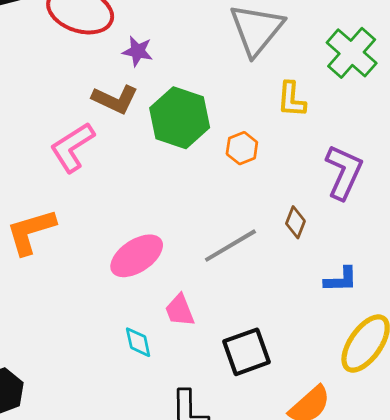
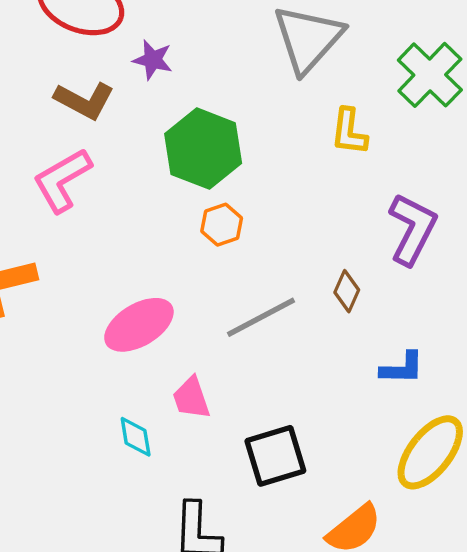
brown L-shape: (115, 99) -> (84, 100), moved
orange hexagon: (242, 148) -> (222, 225), moved

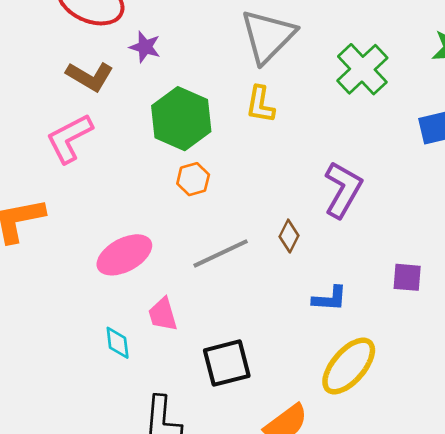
yellow L-shape: (349, 132) -> (260, 104), moved

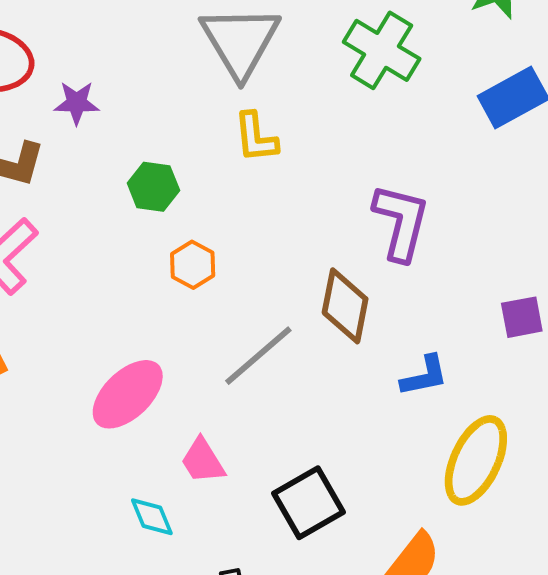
green hexagon: (181, 119) -> (153, 187), size x0.6
brown diamond: (289, 236) -> (345, 306), size x1.6

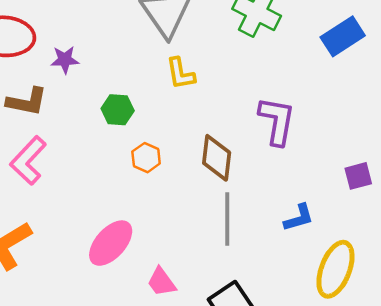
brown diamond: (345, 306) -> (217, 158), moved
gray line: (258, 356) -> (227, 219), moved, turned -45

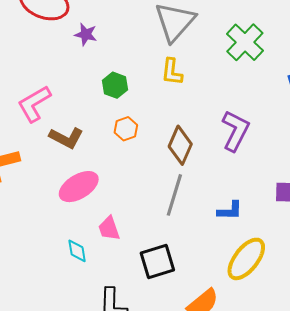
brown L-shape: (27, 102) -> (66, 138), moved

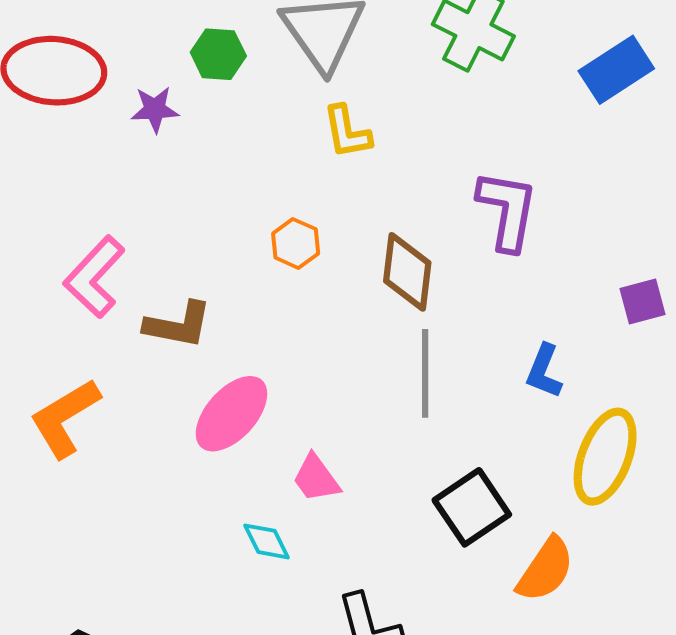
green hexagon: (115, 85) -> (218, 54), moved
orange hexagon: (126, 129) -> (296, 243), moved
blue L-shape: (230, 211) -> (544, 371), turned 128
black square: (157, 261) -> (472, 507), moved

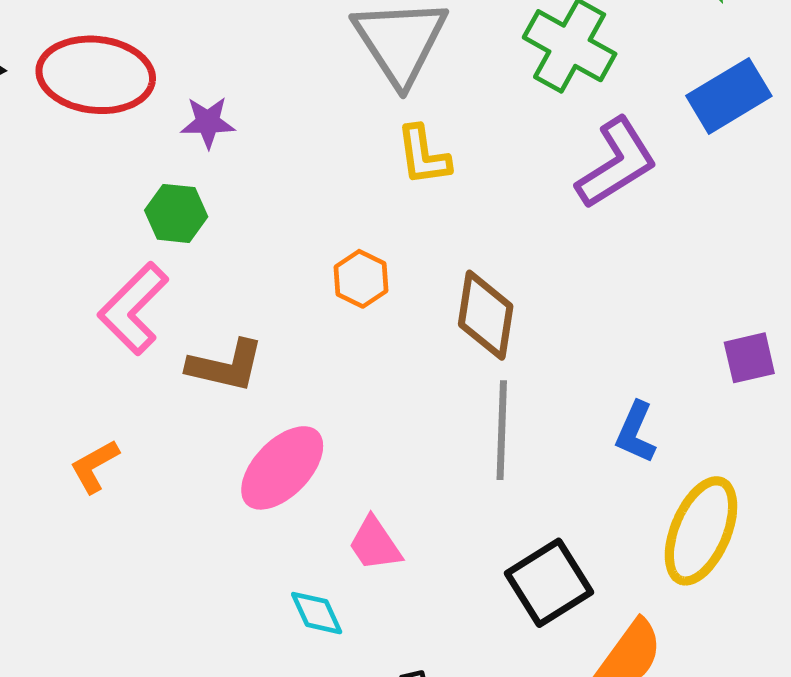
green hexagon: (218, 54) -> (176, 213), moved
purple L-shape: (507, 210) -> (617, 163), moved, turned 46
orange L-shape: (65, 418) -> (95, 466), size x0.6

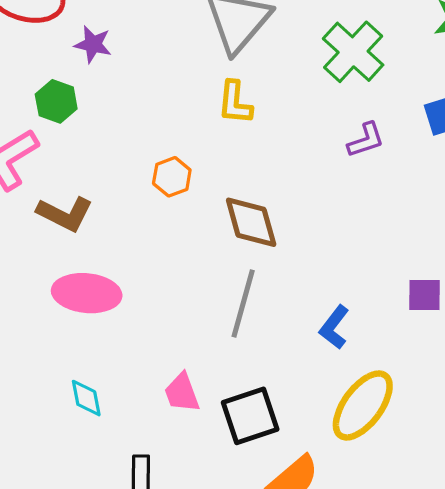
purple L-shape: (617, 163) -> (366, 140), size x0.6
brown diamond: (486, 315) -> (251, 222), turned -38
pink ellipse: (282, 468) -> (87, 293), turned 38
pink trapezoid: (375, 544) -> (182, 393), moved

